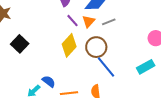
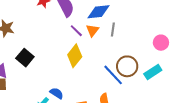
gray line: (109, 22) -> (113, 29), turned -56
brown circle: (96, 47) -> (127, 66), moved

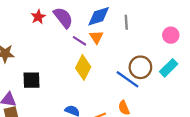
gray line: (113, 29) -> (126, 22), moved
black square: (25, 58) -> (31, 80), turned -30

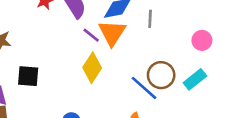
orange triangle: (96, 37) -> (112, 33), size x1.6

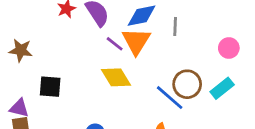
yellow diamond: (92, 68) -> (116, 77), turned -64

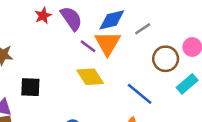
gray line: (175, 26) -> (143, 29), turned 56
brown circle: (187, 84) -> (166, 59), moved

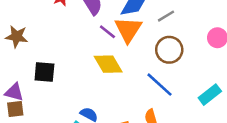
brown circle: (166, 59) -> (169, 50), moved
cyan rectangle: (187, 84) -> (210, 95), moved

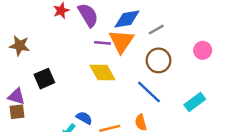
purple line: (107, 32) -> (102, 43), turned -35
black square: (44, 72) -> (44, 79), turned -30

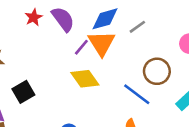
purple line: (102, 43) -> (81, 47), turned -49
brown circle: (159, 60) -> (157, 71), moved

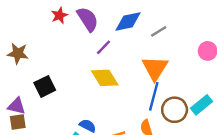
orange triangle: (102, 43) -> (155, 68), moved
brown circle: (157, 71) -> (175, 110), moved
blue line: (137, 94) -> (154, 96), turned 64

